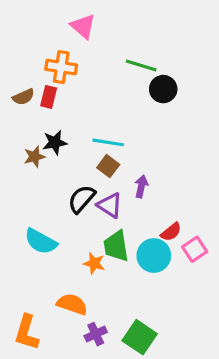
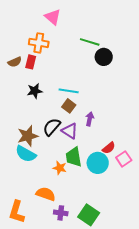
brown star: (34, 157) -> (28, 136), moved, size x1.5
purple cross: (96, 334) -> (61, 213), turned 32

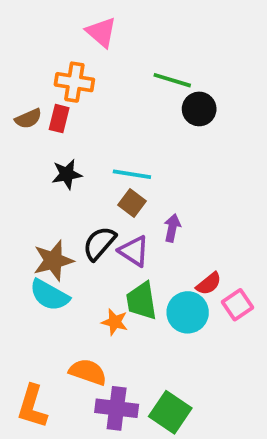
purple cross: (61, 213) -> (117, 408), size x1.5

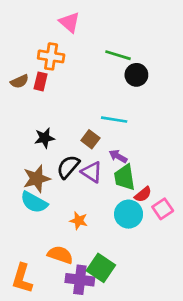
black star: (67, 174) -> (44, 138), moved
cyan line: (132, 174) -> (114, 120), moved
purple arrow: (172, 228) -> (118, 156), turned -72
green trapezoid: (142, 301) -> (125, 177), moved
green square: (170, 412) -> (101, 268), moved

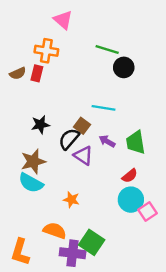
black semicircle: (68, 167) -> (69, 139), moved
green trapezoid: (125, 177) -> (136, 142), moved
pink square: (163, 209) -> (148, 212), moved
cyan circle: (129, 214) -> (131, 200), moved

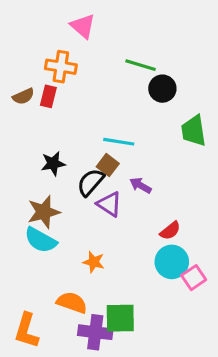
cyan line: (103, 108) -> (119, 142), moved
green trapezoid: (136, 142) -> (194, 131), moved
green square: (92, 242) -> (120, 318), turned -35

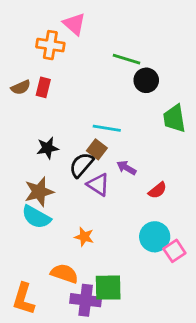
orange cross: (61, 67) -> (50, 45), moved
red semicircle: (170, 231) -> (157, 190), moved

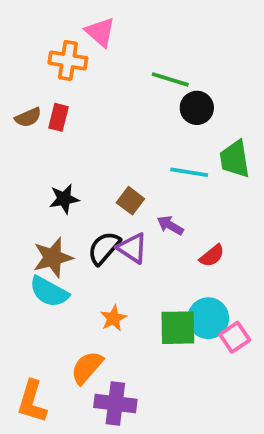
cyan line: (107, 128) -> (189, 172), moved
black semicircle: (81, 165) -> (104, 248), moved
orange star: (84, 237) -> (113, 318), turned 30
orange semicircle: (64, 273) -> (87, 367), turned -68
green square: (108, 288) -> (178, 328), moved

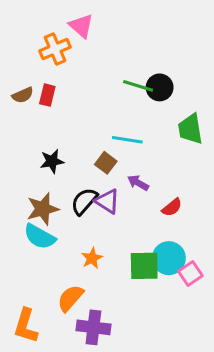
orange cross: (68, 60) -> (55, 49), turned -32
green line: (170, 79) -> (138, 86), moved
cyan line: (189, 172) -> (127, 140), moved

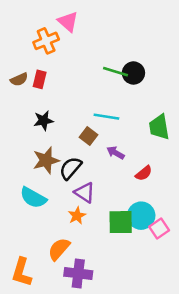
green trapezoid: (190, 129) -> (159, 127), moved
black star: (52, 161) -> (44, 121), moved
purple triangle: (107, 201) -> (85, 192), moved
brown star: (43, 209) -> (46, 160), moved

